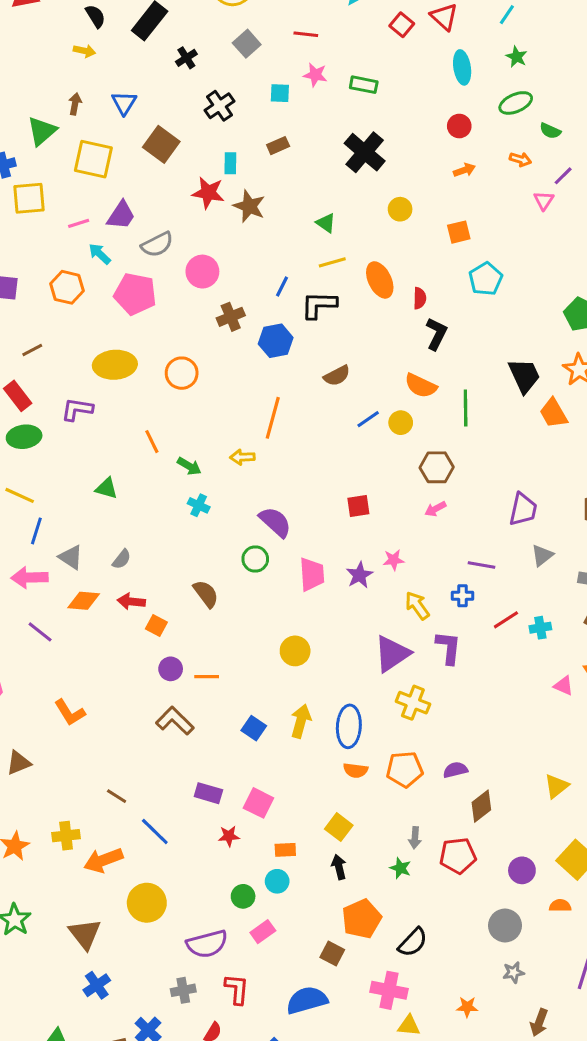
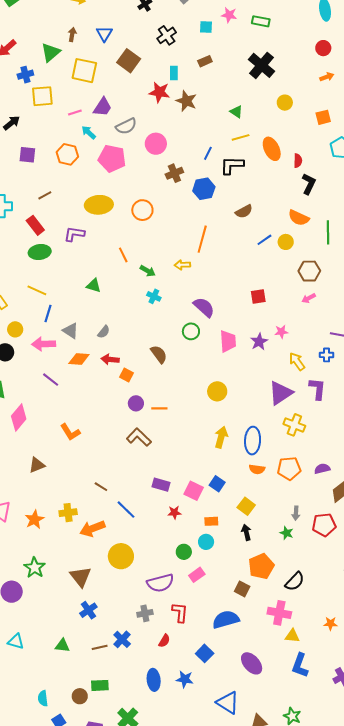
blue square: (254, 728) -> (217, 484), moved

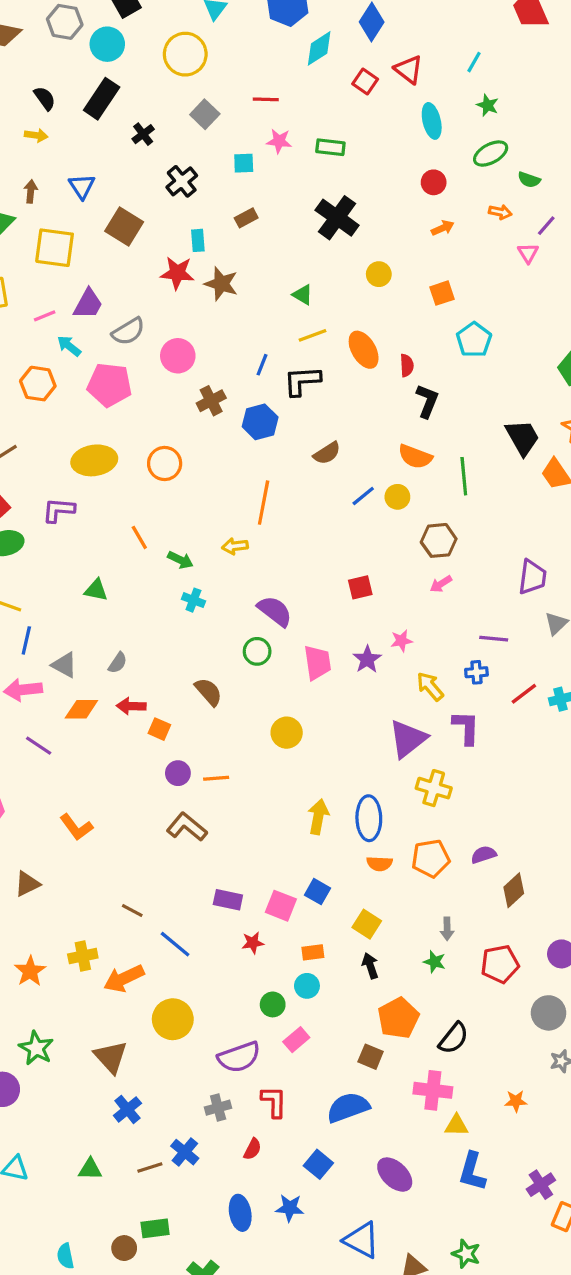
yellow circle: (217, 391) -> (287, 733), moved
red pentagon: (324, 525) -> (500, 964), moved

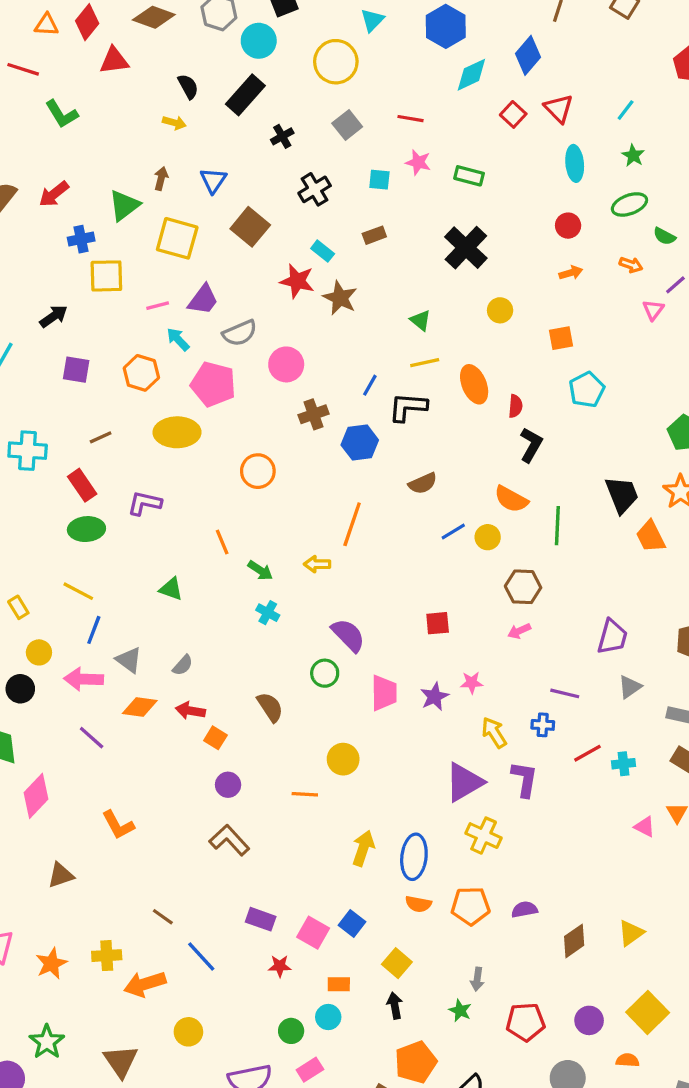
cyan rectangle: (198, 240) -> (323, 251), turned -55
yellow ellipse: (94, 460) -> (177, 432), moved
orange line: (216, 778) -> (305, 794), moved
brown diamond: (514, 890) -> (574, 941), moved
yellow circle: (173, 1019) -> (188, 1032), size x0.7

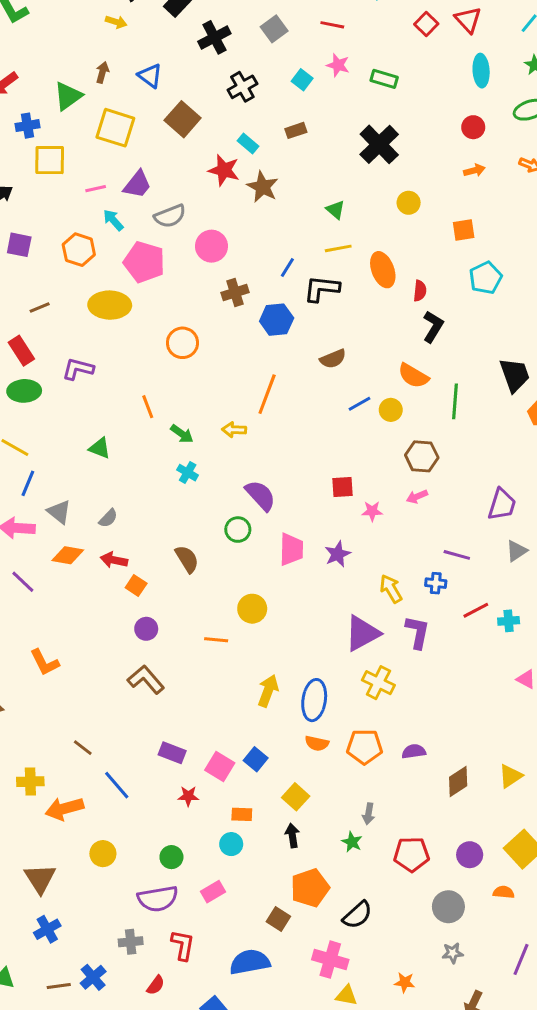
black cross: (282, 136) -> (214, 37), size x1.5
blue triangle: (213, 180) -> (150, 76), turned -30
cyan square: (379, 180) -> (302, 80), turned 30
pink star: (472, 683) -> (372, 511), moved
green circle: (291, 1031) -> (171, 857), moved

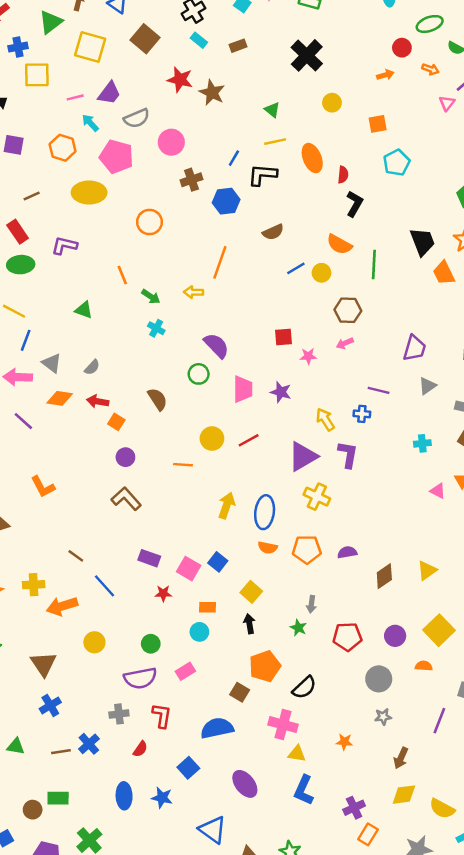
red circle: (473, 127) -> (402, 48), moved
cyan rectangle: (248, 144) -> (199, 40), moved
purple star: (338, 554) -> (281, 392), turned -30
red line: (476, 610) -> (249, 440), moved

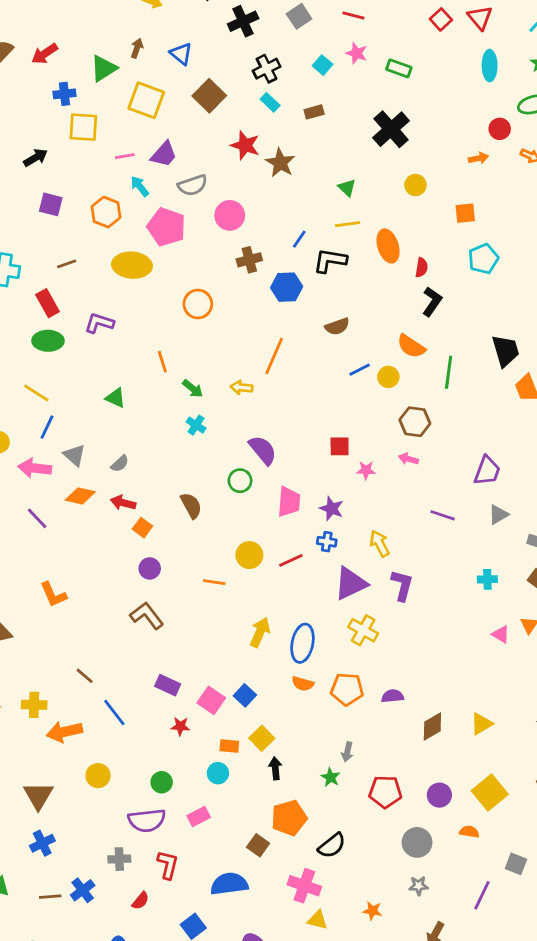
pink arrow: (345, 343) -> (408, 459), turned 35
blue cross: (362, 414) -> (327, 542), moved
yellow square: (251, 592) -> (262, 738), moved

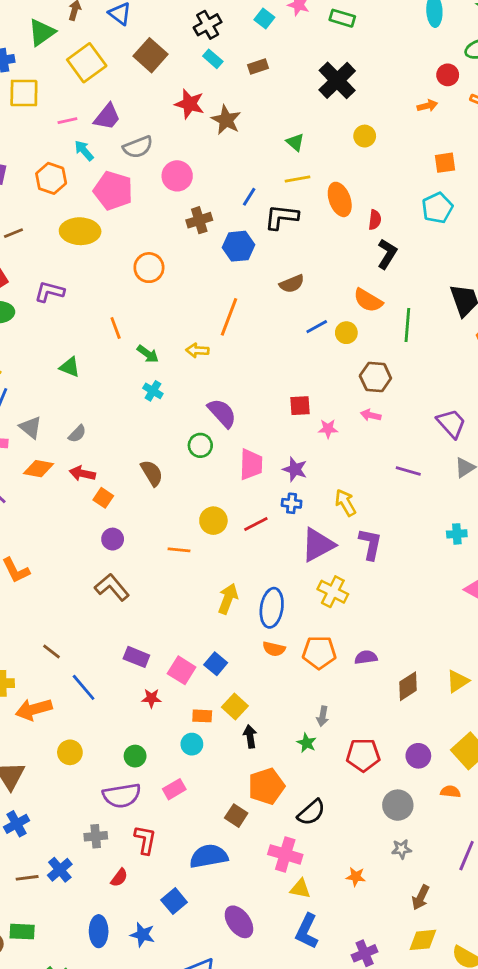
yellow square: (146, 100) -> (87, 63), turned 36
orange square: (465, 213) -> (445, 163), moved
purple trapezoid: (487, 471) -> (451, 423), turned -60

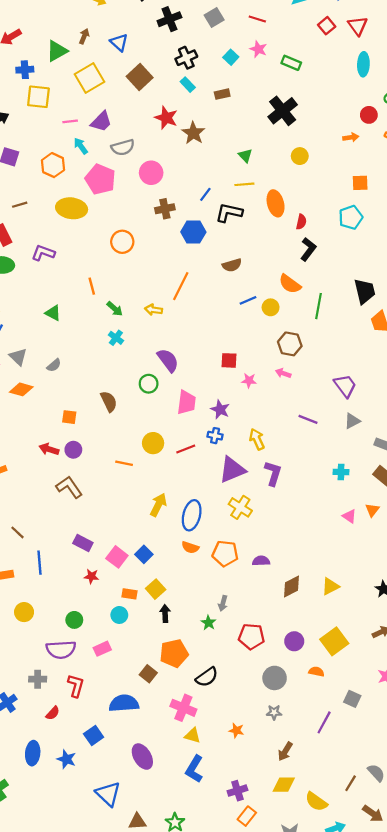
red arrow: (82, 473) -> (49, 449), moved
orange square: (103, 498) -> (69, 417), turned -32
blue line: (84, 687) -> (40, 563), turned 30

